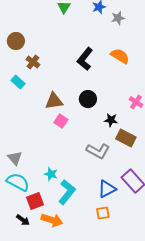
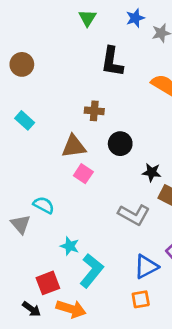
black L-shape: (85, 59) -> (112, 62), moved, turned -30
brown cross: (33, 62) -> (94, 111), moved, turned -32
cyan semicircle: (18, 182) -> (44, 205), moved, size x0.7

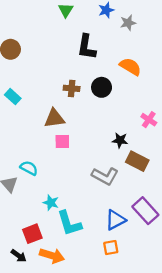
black circle: (120, 144) -> (102, 87), moved
pink square: (83, 174) -> (62, 141), turned -35
cyan L-shape: (92, 271) -> (69, 223), turned 124

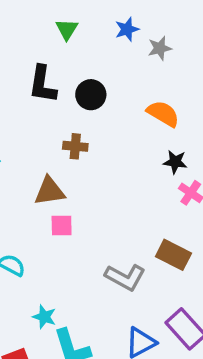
black L-shape: (87, 47) -> (43, 84), moved
black circle: (102, 87) -> (91, 95), moved
black star: (120, 140) -> (175, 162), moved

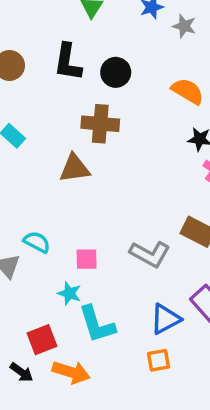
gray star: (160, 48) -> (184, 26), turned 30
brown cross: (75, 146) -> (100, 124), size x1.5
pink square: (62, 226) -> (87, 259), moved

